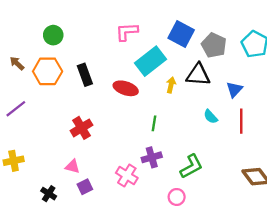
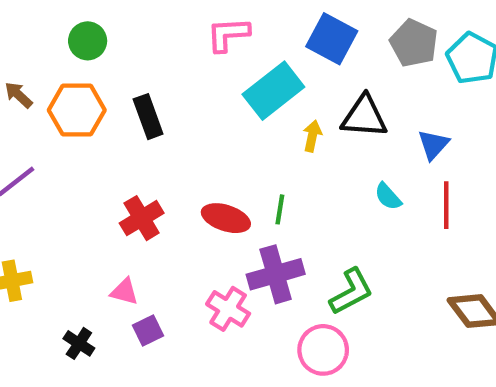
gray pentagon: (214, 45) -> (414, 43), moved
red ellipse: (126, 88) -> (226, 218), moved
purple cross: (152, 157) -> (276, 274), size x1.4
pink circle: (177, 197) -> (323, 350), size x1.5

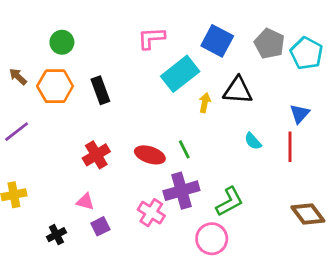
blue triangle: (433, 145) -> (300, 114), moved
green line: (280, 209) -> (184, 149), turned -36
black cross: (79, 343) -> (56, 235), turned 30

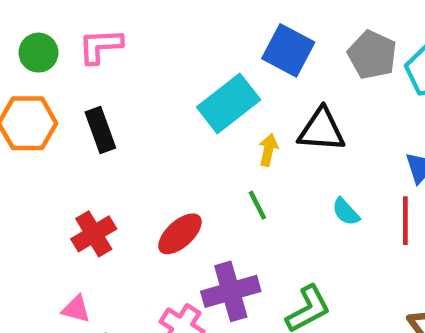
pink L-shape: (151, 38) -> (100, 46), moved
green line: (184, 149) -> (257, 205), moved
red ellipse: (150, 155) -> (180, 234), turned -60

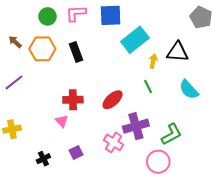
blue square: (288, 50) -> (111, 15), moved, turned -30
cyan semicircle: (346, 212) -> (189, 90), size x1.5
red cross: (94, 234) -> (73, 100), turned 30
pink triangle: (76, 309) -> (62, 121), moved, turned 32

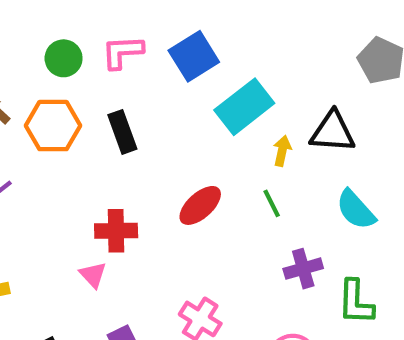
blue square: (111, 15) -> (194, 56), turned -30
red ellipse: (113, 100) -> (200, 205), moved
purple cross: (136, 126) -> (303, 269), moved, size x0.7
green L-shape: (171, 134) -> (356, 302), moved, turned 120

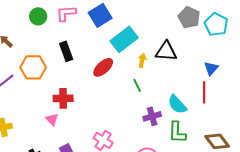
orange hexagon: (53, 126) -> (33, 67), moved
red ellipse: (200, 205) -> (103, 67), moved
cyan semicircle: (356, 210) -> (177, 104), moved

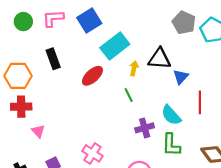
blue triangle: (211, 68) -> (181, 77), moved
red cross: (63, 98) -> (21, 107), moved

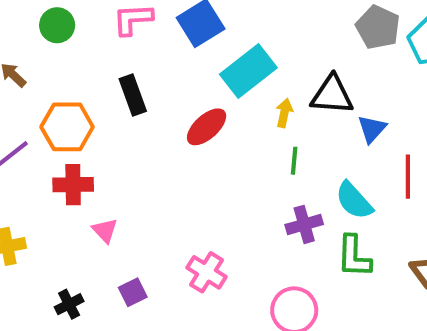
green circle: (23, 22) -> (57, 25), moved
green line: (129, 95) -> (294, 161), moved, turned 32

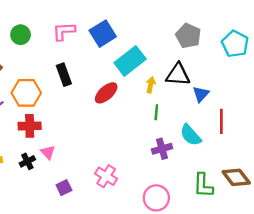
gray pentagon: (378, 27) -> (188, 36), moved
green L-shape: (354, 256) -> (203, 185), moved
black cross: (69, 304) -> (27, 161), moved

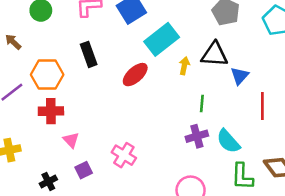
green line: (156, 112) -> (202, 103), moved
cyan semicircle: (191, 135) -> (228, 141), moved
black cross: (27, 161) -> (48, 182), moved
pink cross: (106, 176) -> (124, 155), moved
purple square: (64, 188) -> (84, 170), moved

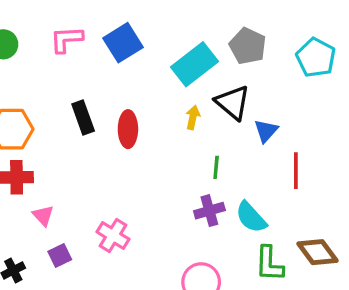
cyan rectangle: (162, 39) -> (194, 64), moved
black rectangle: (89, 54) -> (83, 117), moved
black triangle: (214, 54) -> (233, 103), turned 36
red ellipse: (135, 75) -> (128, 129), turned -48

